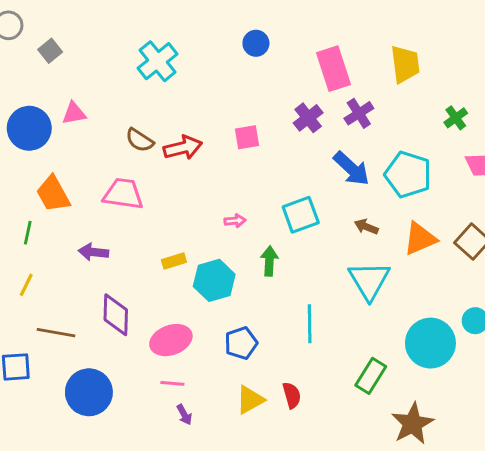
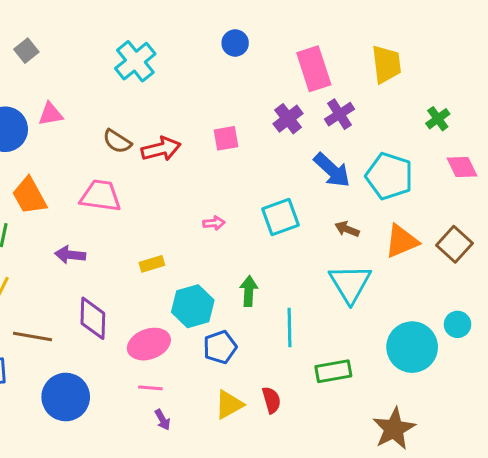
green arrow: (269, 261) -> (249, 291), moved
cyan hexagon: (214, 280) -> (193, 306), moved
green rectangle: (371, 376) -> (333, 371), moved, turned 48

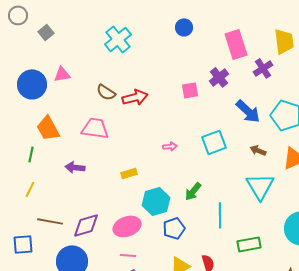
purple cross: (339, 114) -> (263, 68), moved
pink square: (226, 138) -> (190, 90), moved
green arrow: (249, 291) -> (193, 191), turned -144
purple diamond: (93, 318) -> (86, 225), moved, turned 72

